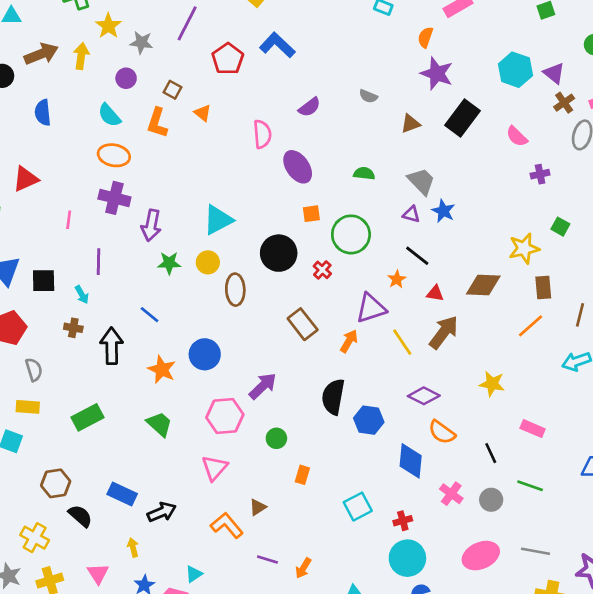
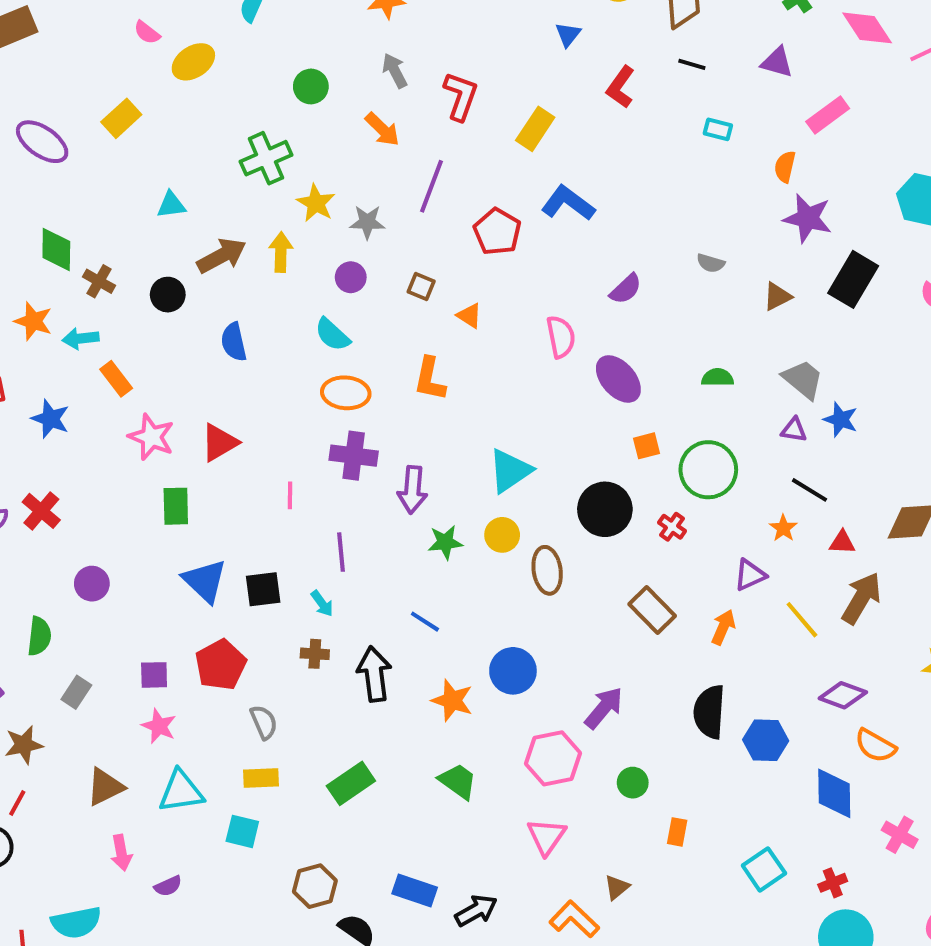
orange L-shape: (157, 123) -> (430, 379), moved
purple triangle: (371, 308) -> (750, 575), size x0.7

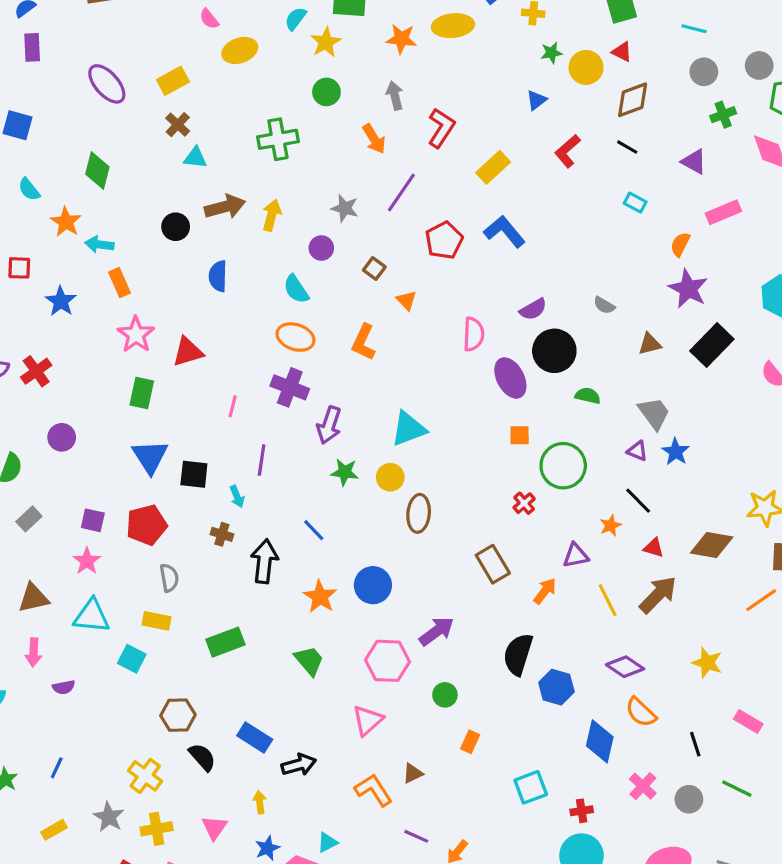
yellow star: (316, 203) -> (326, 42), moved
brown cross: (99, 281) -> (178, 125), moved
black circle: (605, 509) -> (554, 351), moved

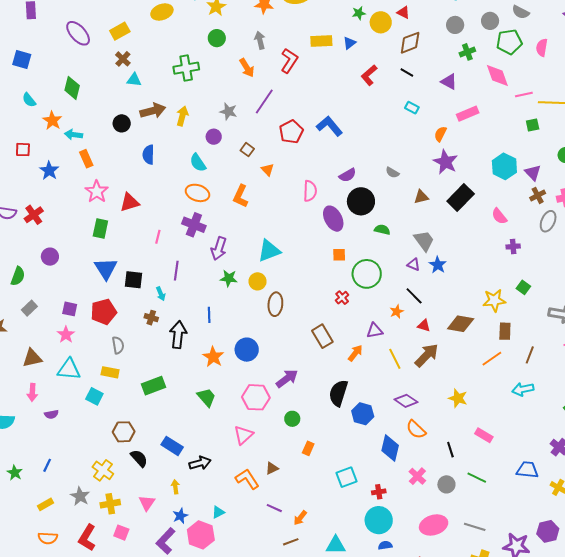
yellow rectangle: (493, 167) -> (321, 41), moved, turned 40
blue line: (314, 530) -> (209, 315), turned 42

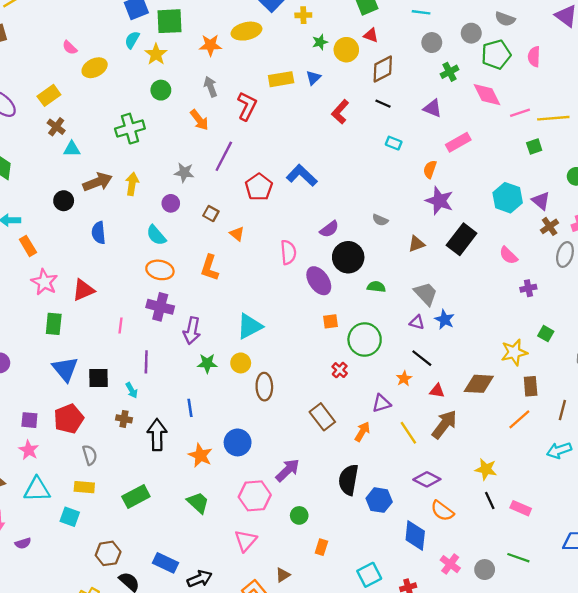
black line: (450, 450) -> (490, 500), moved

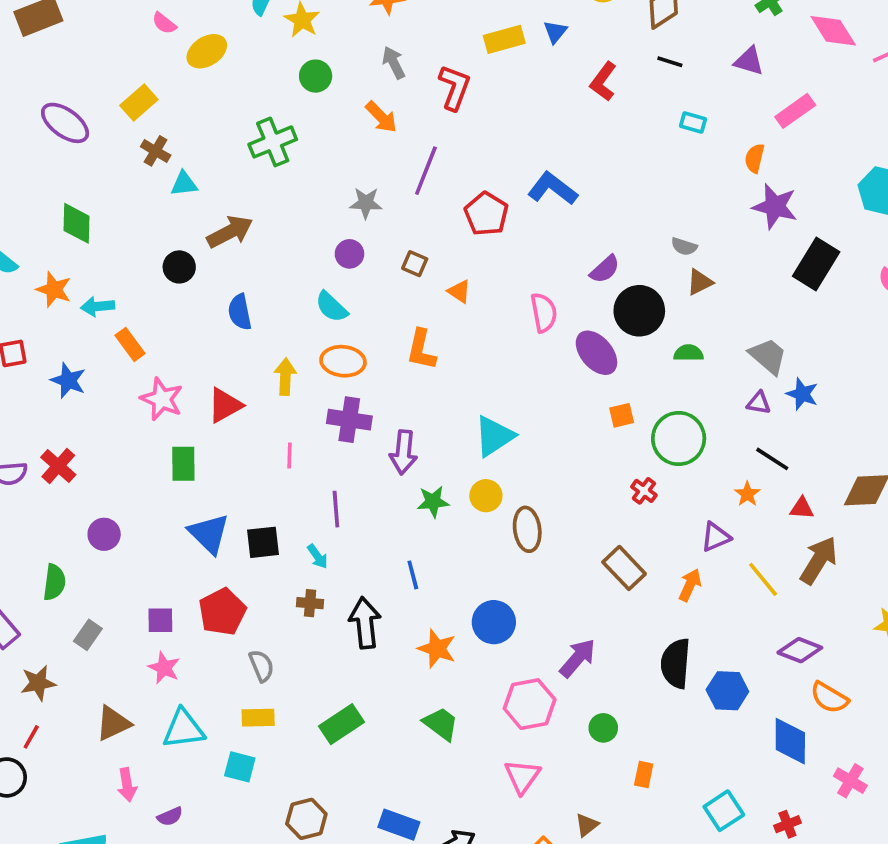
yellow arrow: (132, 184) -> (285, 377), moved
brown triangle: (416, 244) -> (700, 282), moved

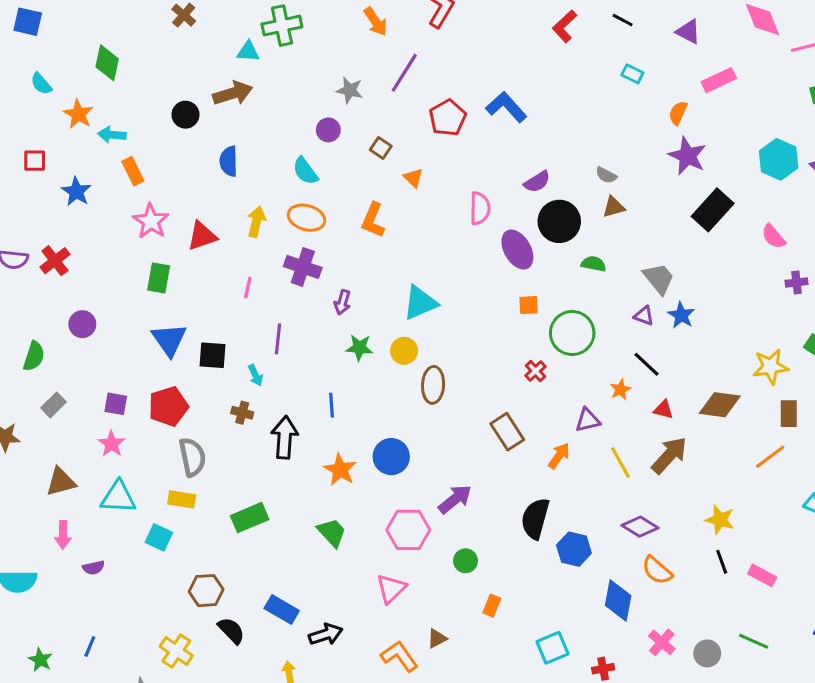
cyan triangle: (184, 184) -> (248, 51), moved
purple arrow: (403, 452) -> (342, 302), size x0.7
gray semicircle: (261, 666) -> (192, 457), size x1.4

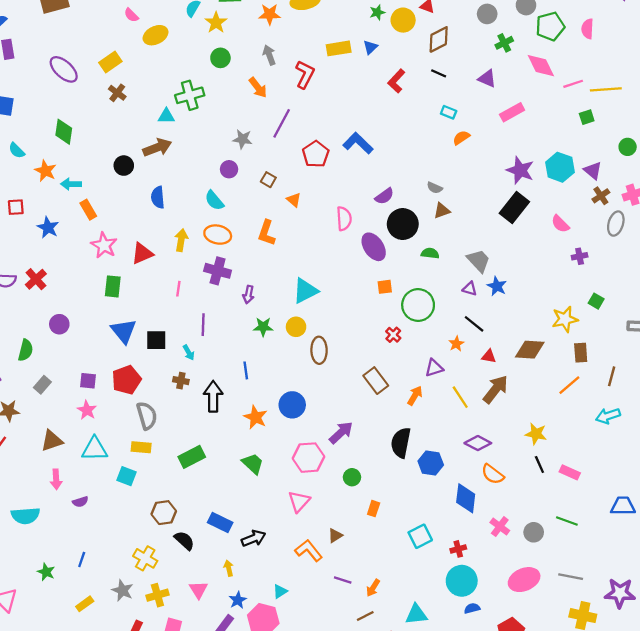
orange semicircle: (678, 113) -> (461, 138), moved, turned 36
purple star: (687, 156) -> (520, 170), moved

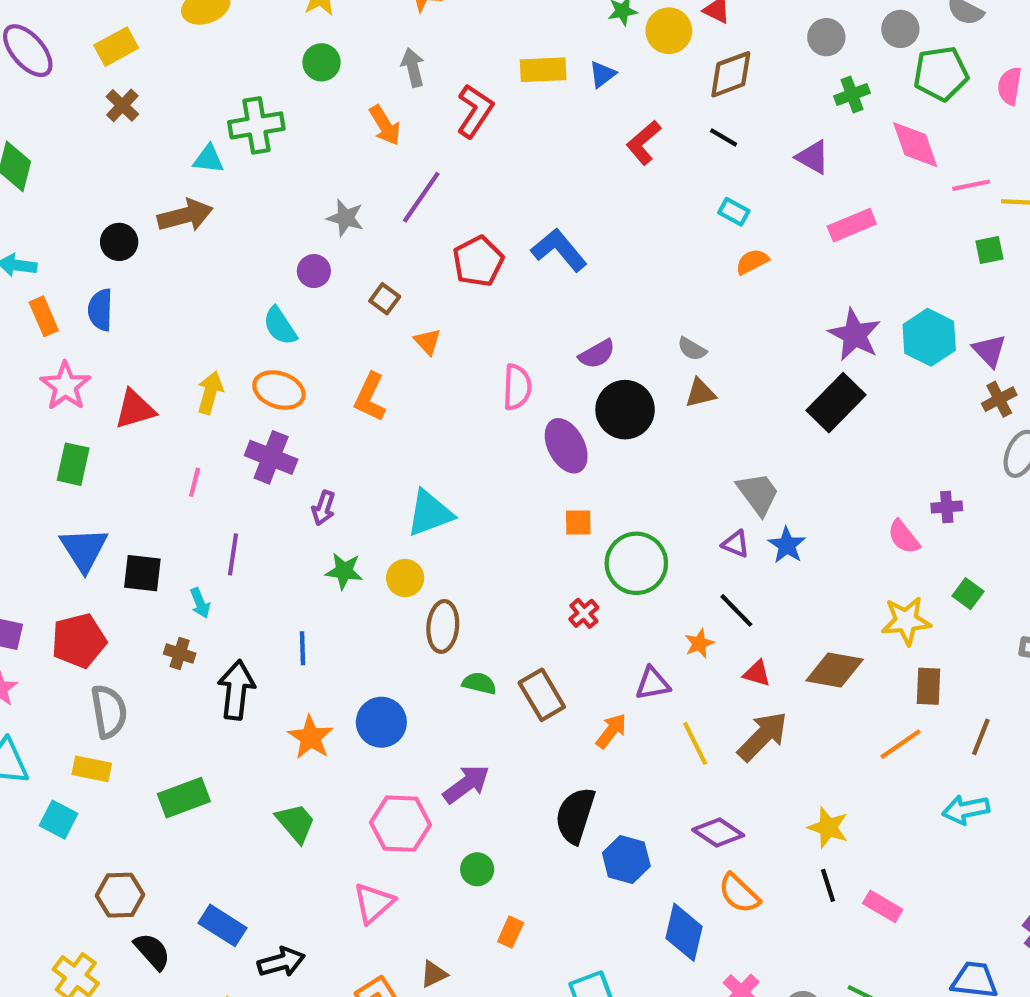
blue semicircle: (158, 197) -> (100, 310), moved
pink semicircle: (560, 224) -> (904, 537), moved
green semicircle: (430, 253) -> (479, 683), moved

